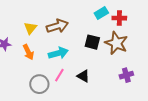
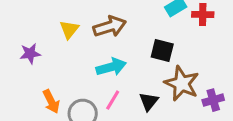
brown star: (116, 43) -> (182, 84), moved
orange arrow: (28, 52) -> (51, 102), moved
black triangle: (83, 76) -> (149, 102), turned 40

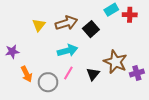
black square: (162, 51) -> (91, 29), moved, turned 35
purple star: (30, 54) -> (12, 52), moved

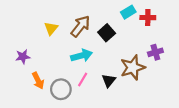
brown arrow: (66, 23) -> (80, 26), turned -35
brown star: (115, 62) -> (133, 68), turned 30
purple cross: (137, 73) -> (155, 52), moved

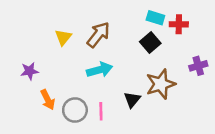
cyan rectangle: (128, 12) -> (155, 18), turned 48
black square: (107, 33) -> (150, 42), moved
purple cross: (155, 52) -> (198, 66), moved
pink line: (83, 79) -> (101, 111), moved, turned -32

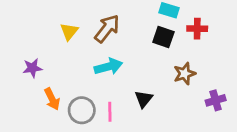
red cross: (179, 24) -> (197, 29), moved
black square: (150, 42) -> (163, 37), turned -30
purple cross: (198, 66) -> (216, 100), moved
brown star: (161, 84) -> (185, 74), moved, size x0.7

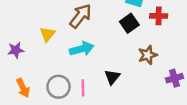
yellow triangle: (69, 31) -> (48, 34), moved
black square: (163, 37) -> (129, 23), turned 36
orange arrow: (52, 99) -> (23, 88), moved

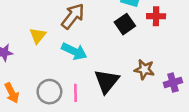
cyan arrow: (82, 49) -> (74, 51), turned 40
brown star: (148, 55) -> (144, 70), moved, turned 30
black triangle: (112, 77) -> (107, 81), size x1.5

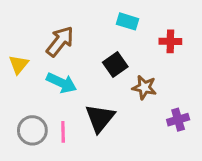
red cross: (156, 16) -> (170, 41), moved
black square: (125, 24) -> (115, 64), moved
brown star: (144, 70) -> (144, 87), moved

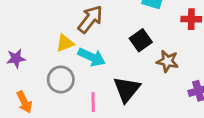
yellow triangle: (19, 64) -> (65, 43), moved, turned 30
gray circle: (32, 130) -> (61, 80), moved

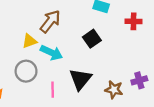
brown star: (167, 61) -> (114, 90), moved

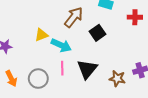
brown arrow: (50, 21) -> (74, 17), moved
gray circle: (26, 71) -> (38, 79), moved
pink line: (53, 90) -> (62, 68), moved

